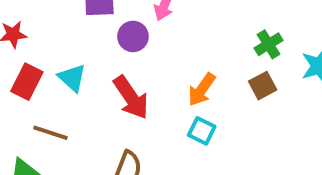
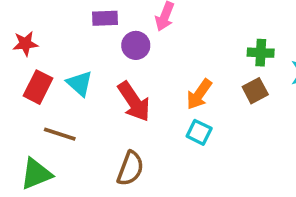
green cross: (269, 44) -> (261, 53), turned 35

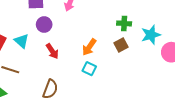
purple circle: (136, 45) -> (44, 25), moved
red arrow: (134, 102) -> (52, 51), size x0.7

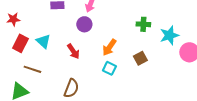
purple circle: (44, 25) -> (84, 24), moved
brown square: (121, 45) -> (140, 58), moved

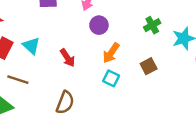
purple circle: (84, 24) -> (99, 25), moved
green cross: (143, 24) -> (152, 25), turned -32

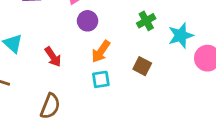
brown square: (149, 66) -> (142, 66), turned -35
cyan square: (111, 78) -> (101, 79), turned -35

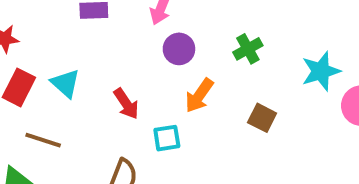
green cross: (146, 21) -> (248, 49), moved
cyan square: (101, 79) -> (167, 138), moved

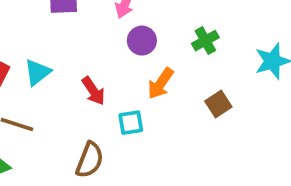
cyan triangle: (65, 83) -> (37, 72), turned 40
brown square: (262, 118) -> (218, 104), turned 30

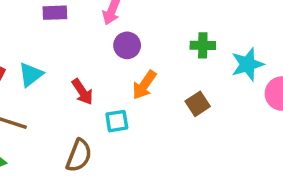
green cross: (205, 41) -> (203, 45), moved, turned 30

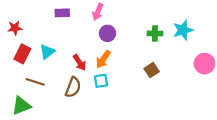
cyan star: (248, 64) -> (183, 30), moved
orange arrow: (144, 85) -> (103, 59), moved
brown semicircle: (79, 155) -> (73, 87), moved

